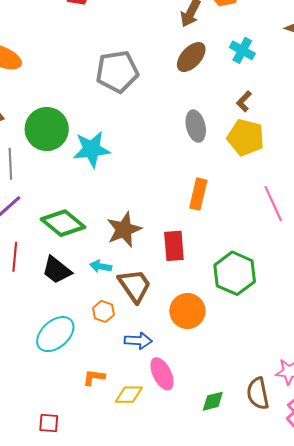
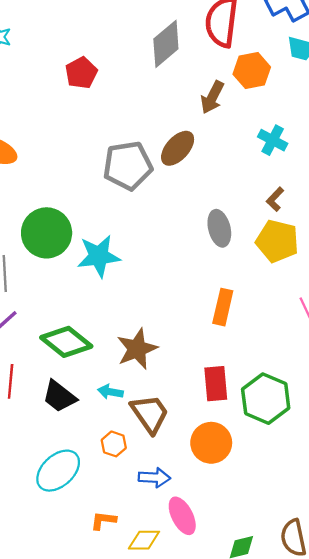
brown ellipse: (191, 57) -> (178, 148), moved
red rectangle: (174, 246) -> (216, 384), moved

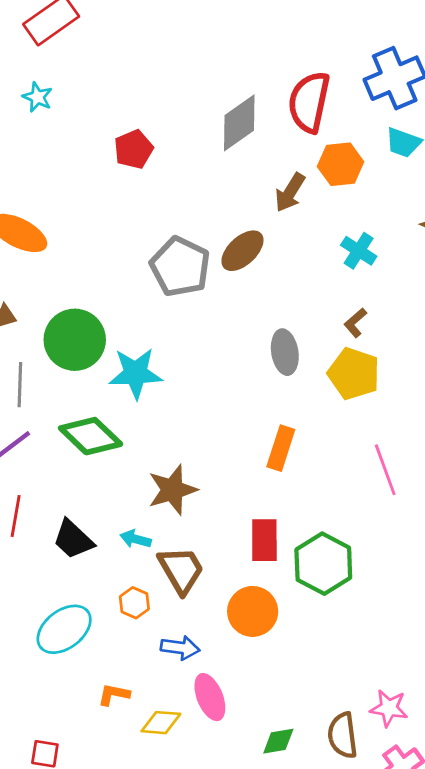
gray pentagon: (128, 166) -> (180, 267), turned 30
green diamond: (66, 342) -> (91, 436), moved

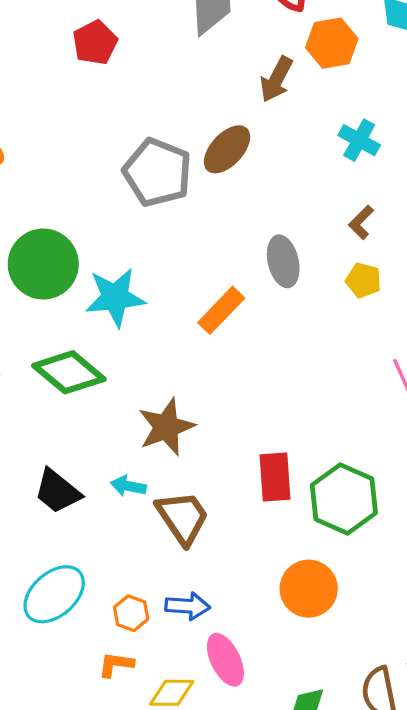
yellow pentagon: (354, 374) -> (363, 280), size x0.6
orange rectangle: (281, 448) -> (221, 310), moved, turned 30
orange hexagon: (134, 603) -> (131, 613), moved
orange circle: (253, 611) -> (309, 589), moved

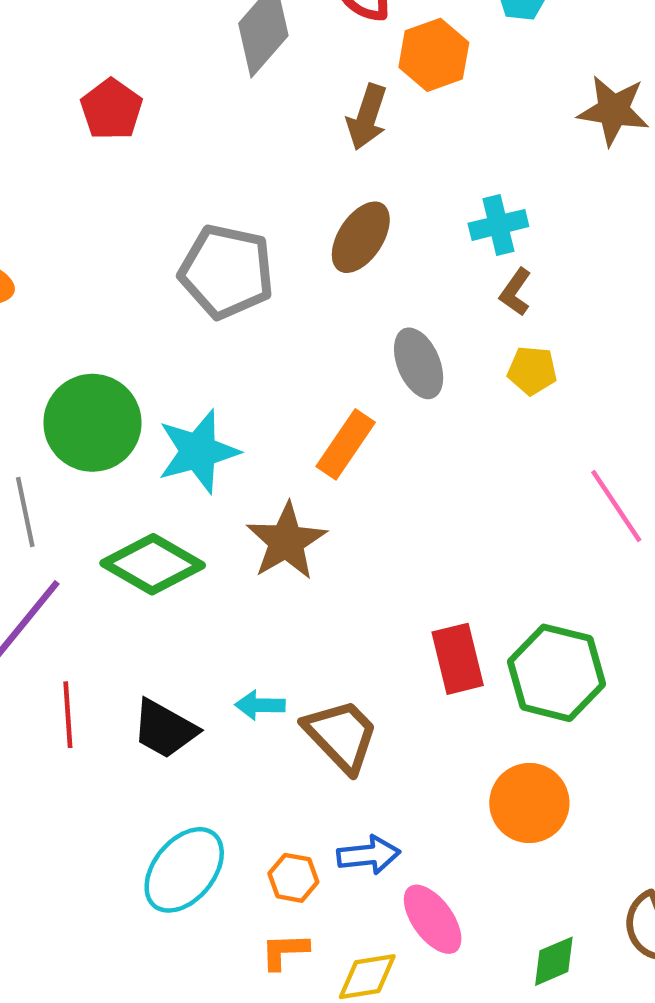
cyan cross: (359, 140) -> (498, 225), moved, turned -33
brown ellipse: (227, 149) -> (361, 237), moved
brown star: (166, 427) -> (286, 541), moved

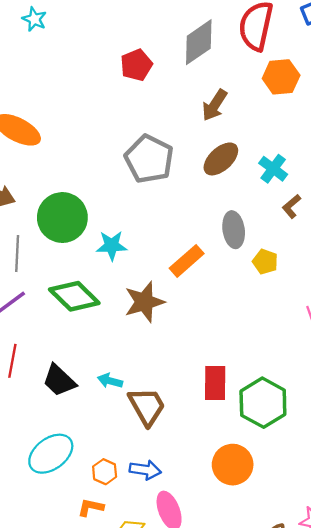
red pentagon: (111, 109) -> (136, 65), moved
brown arrow: (367, 117) -> (215, 105), moved
cyan cross: (498, 225) -> (273, 169), moved, turned 36
yellow pentagon: (532, 370) -> (265, 262), moved
cyan star: (198, 451) -> (112, 246), size x0.7

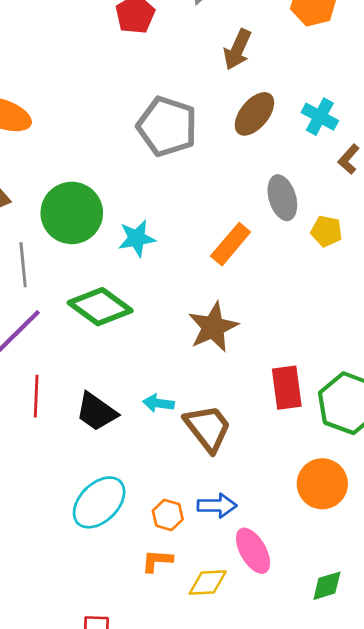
brown star: (144, 302) -> (213, 327), moved

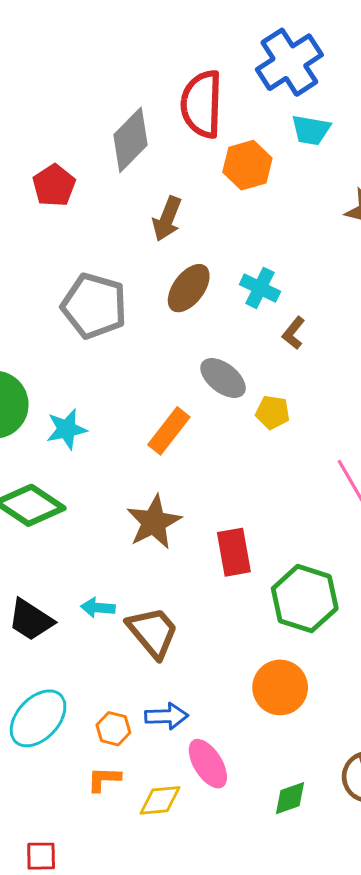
gray ellipse: (282, 198) -> (223, 378), turned -33
red rectangle: (287, 388) -> (234, 552), moved

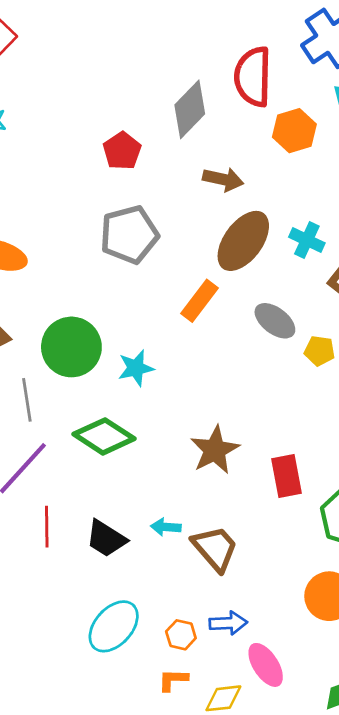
brown arrow: (167, 219) -> (223, 179), turned -99
brown ellipse: (189, 288) -> (243, 241), size x1.4
gray pentagon: (94, 306) -> (129, 235), moved, turned -30
orange rectangle: (169, 431) -> (200, 301), moved

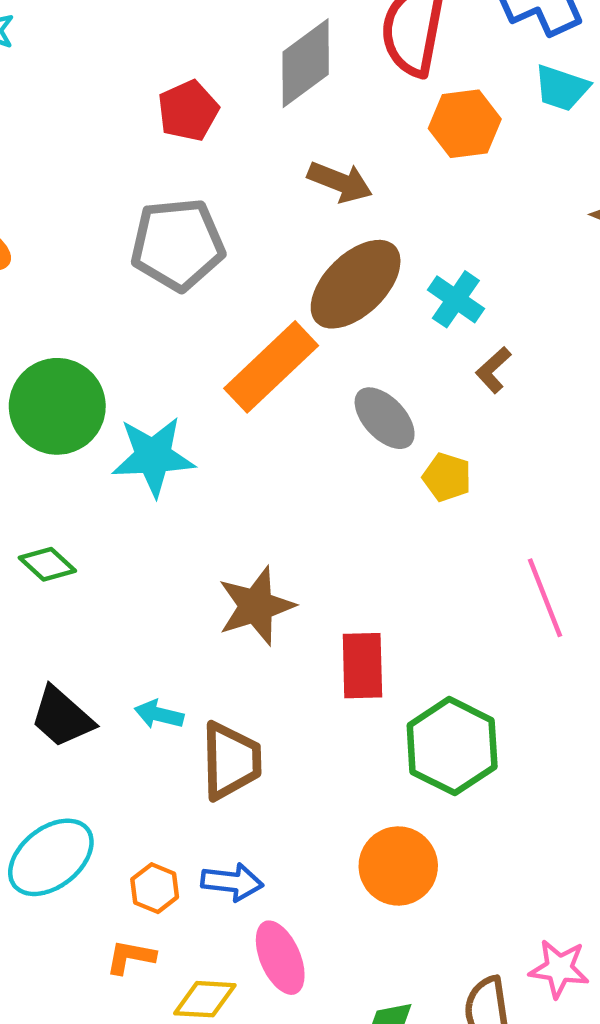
orange rectangle: (200, 301) -> (271, 367), size x1.4
cyan star: (136, 368) -> (153, 456), size x1.4
green diamond: (104, 436) -> (47, 564), moved, size x0.6
brown trapezoid: (215, 548) -> (231, 761), turned 30

